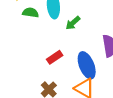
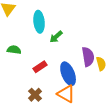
green semicircle: (30, 13) -> (14, 50), moved

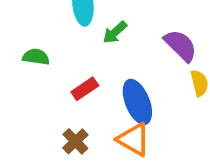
purple semicircle: (88, 57) -> (181, 46), moved, turned -36

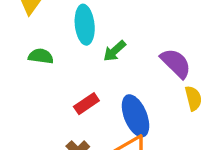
green semicircle: (36, 57) -> (41, 56), moved

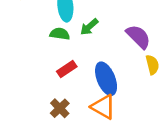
green semicircle: (41, 56) -> (60, 34), moved

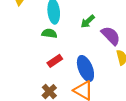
green arrow: (89, 27) -> (88, 21), moved

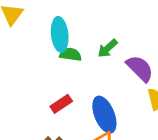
green semicircle: (49, 33) -> (70, 55), moved

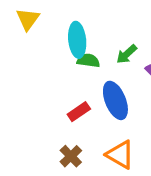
blue ellipse: (104, 115) -> (115, 100), moved

